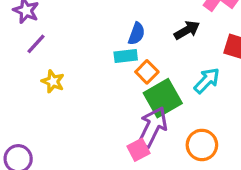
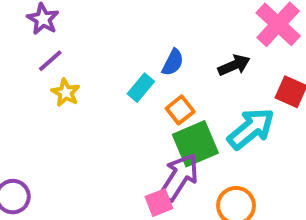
cyan rectangle: (126, 56) -> (141, 88), moved, turned -50
yellow star: (53, 81) -> (66, 93), moved
cyan arrow: (207, 81) -> (251, 129), size x1.4

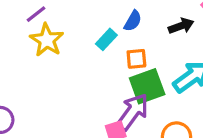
yellow star: (66, 93) -> (47, 40), size x1.5
orange square: (180, 110) -> (136, 59), turned 30

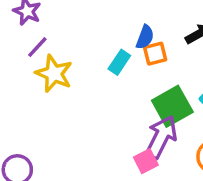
orange square: (136, 59) -> (155, 54), moved

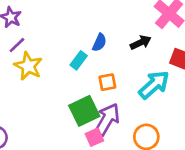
orange square: (155, 54) -> (107, 82), moved
green square: (172, 106) -> (84, 111), moved

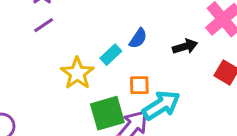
yellow star: (28, 66) -> (77, 73), moved
cyan arrow: (154, 85) -> (161, 105), moved

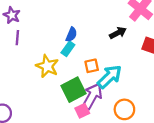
purple line: (44, 25) -> (17, 38), turned -40
blue semicircle: (138, 38) -> (71, 34), moved

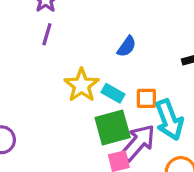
cyan rectangle: (68, 49) -> (113, 93), moved, turned 72
cyan arrow: (110, 77) -> (169, 120), turned 100

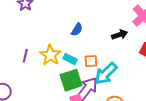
purple line: (47, 34) -> (25, 56), moved
cyan arrow: (169, 120) -> (106, 73), turned 70

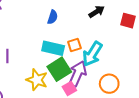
yellow star: (50, 55) -> (37, 80), moved
cyan rectangle: (70, 59) -> (53, 48), size x1.5

